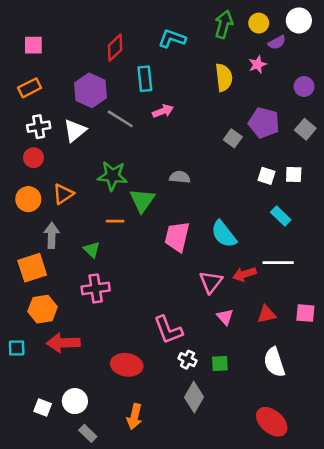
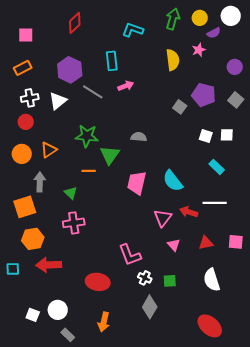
red diamond: (115, 48) -> (75, 23), moved
red arrow: (244, 274) -> (189, 212), turned 36

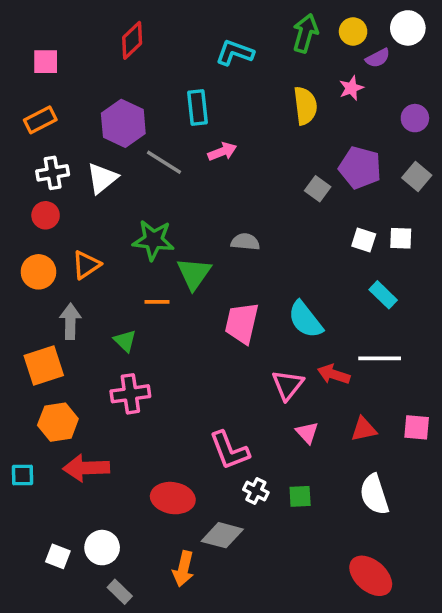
gray diamond: (150, 307) -> (222, 535), moved, turned 75

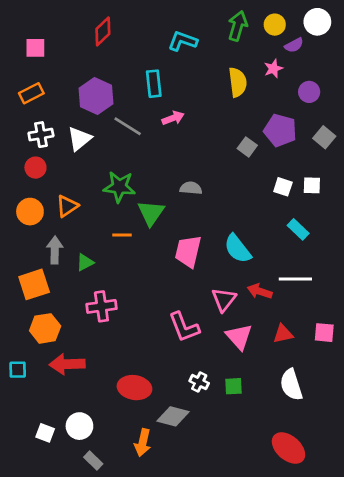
purple circle: (415, 118) -> (309, 92), moved
green triangle: (125, 341) -> (85, 262), moved, turned 48
pink triangle: (307, 433) -> (239, 337), size x1.5
pink L-shape: (229, 450) -> (184, 327), moved

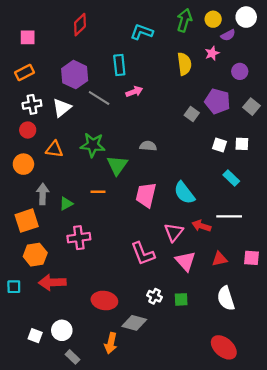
orange triangle: (67, 206) -> (54, 149), moved, turned 42
orange line: (122, 235) -> (98, 192), moved

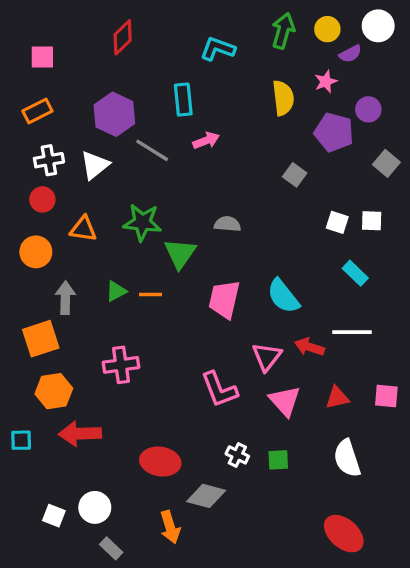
purple pentagon: (217, 101) -> (334, 132), moved
green triangle: (66, 204) -> (116, 291), moved
orange arrow: (111, 343) -> (170, 527), turned -30

